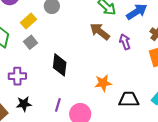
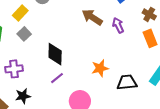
purple line: (58, 105) -> (57, 78), moved, turned 40

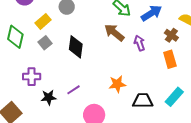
black diamond: (55, 54) -> (76, 47), moved
black star: (23, 96) -> (49, 97), moved

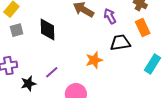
gray square: (45, 43) -> (17, 30), turned 32
black trapezoid: (143, 101) -> (120, 43), moved

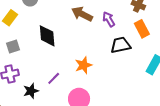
gray square: (17, 30) -> (13, 47), moved
orange star: (94, 60) -> (83, 65), moved

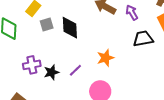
gray square: (13, 47) -> (47, 25), moved
black star: (31, 91) -> (51, 72), moved

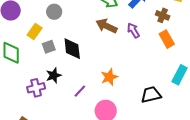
black trapezoid: (143, 39) -> (151, 95), moved
black star: (51, 72) -> (54, 75), moved

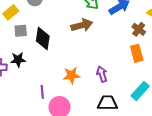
brown arrow: (106, 26) -> (82, 25), turned 125
purple arrow: (133, 30) -> (102, 74), moved
purple line: (80, 91) -> (42, 92), moved, turned -64

